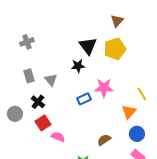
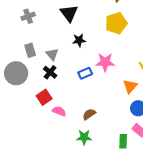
black triangle: (88, 46) -> (69, 13), moved
black cross: (38, 102) -> (50, 72), moved
gray circle: (15, 114) -> (16, 73), moved, size x1.5
brown semicircle: (104, 140) -> (89, 114), moved

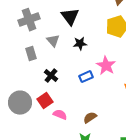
gray cross: (28, 16) -> (29, 20), size x1.5
gray triangle: (52, 54) -> (53, 41), moved
pink star: (105, 62) -> (106, 66), turned 30
gray circle: (16, 73) -> (20, 103), moved

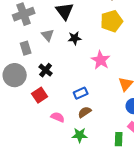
blue rectangle: (86, 77) -> (81, 93), moved
gray circle: (20, 103) -> (15, 75), moved
pink semicircle: (60, 115) -> (58, 117), moved

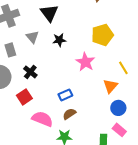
yellow pentagon: (112, 21) -> (102, 35), moved
pink semicircle: (58, 117) -> (42, 119), size x1.5

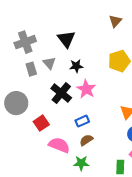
gray rectangle: (10, 50) -> (31, 69), moved
pink star: (85, 62) -> (86, 89), moved
black cross: (30, 72) -> (61, 93), moved, size x1.5

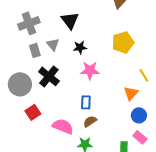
pink star: (86, 89) -> (90, 70), turned -30
black cross: (61, 93) -> (49, 76), moved
blue rectangle: (82, 121) -> (86, 102), turned -64
red square: (41, 123) -> (33, 112), moved

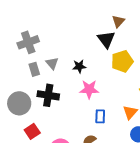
black triangle: (70, 20) -> (106, 39), moved
black cross: (49, 76) -> (48, 95), turned -30
blue rectangle: (86, 102) -> (100, 116), moved

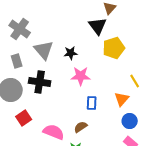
gray cross: (28, 42) -> (20, 29), turned -35
gray triangle: (52, 63) -> (44, 50), size x1.5
gray rectangle: (34, 69) -> (17, 61), moved

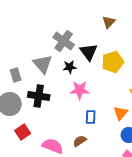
black triangle: (98, 26) -> (89, 52), moved
gray cross: (20, 29) -> (64, 41), moved

